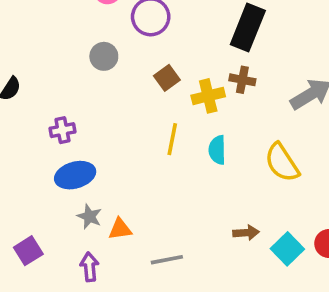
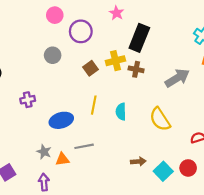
yellow cross: (208, 96) -> (115, 61), moved
blue ellipse: (75, 175) -> (61, 120), moved
gray line: (167, 260) -> (84, 146), moved

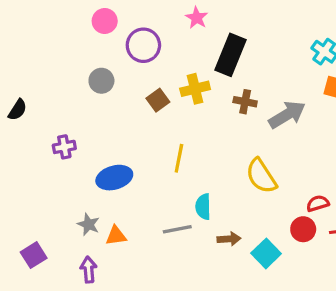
brown cross: (136, 69) -> (245, 102), moved
yellow line: (94, 105) -> (179, 158), moved
cyan semicircle: (121, 112) -> (203, 207), moved
gray line: (84, 146) -> (177, 229), moved
red circle: (188, 168) -> (303, 229), moved

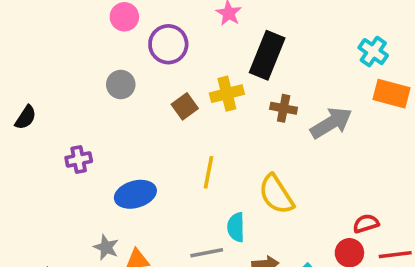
yellow semicircle: (261, 176) -> (276, 194), moved

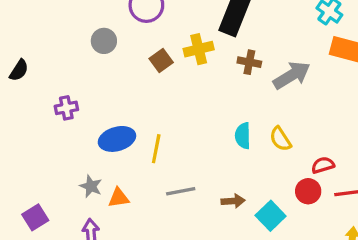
yellow line: (209, 172) -> (156, 149), moved
yellow semicircle: (276, 194) -> (280, 139), moved, size x0.7
cyan semicircle: (236, 227) -> (243, 136), moved

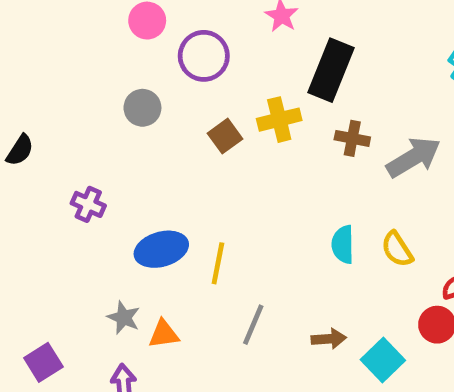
purple cross: (66, 108) -> (88, 204), turned 35
gray line: (181, 191) -> (253, 325), turned -56

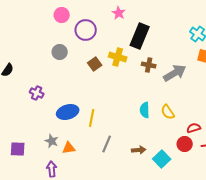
yellow cross: (279, 120) -> (118, 57), turned 30
purple square: (43, 362) -> (18, 149), moved, turned 35

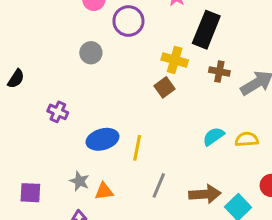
brown square: (95, 64) -> (165, 87), moved
cyan semicircle: (145, 110) -> (214, 136), turned 56
yellow semicircle: (168, 112) -> (247, 139), turned 119
brown arrow: (139, 150) -> (205, 194), size x1.5

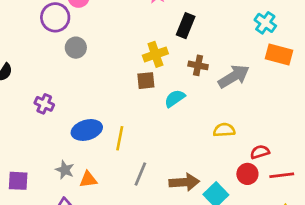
purple circle: (128, 21) -> (55, 17), moved
black rectangle: (206, 30) -> (186, 26), size x0.7
yellow cross: (175, 60) -> (155, 54), turned -35
brown square: (165, 87) -> (146, 81), turned 30
cyan semicircle: (214, 136) -> (175, 98), moved

